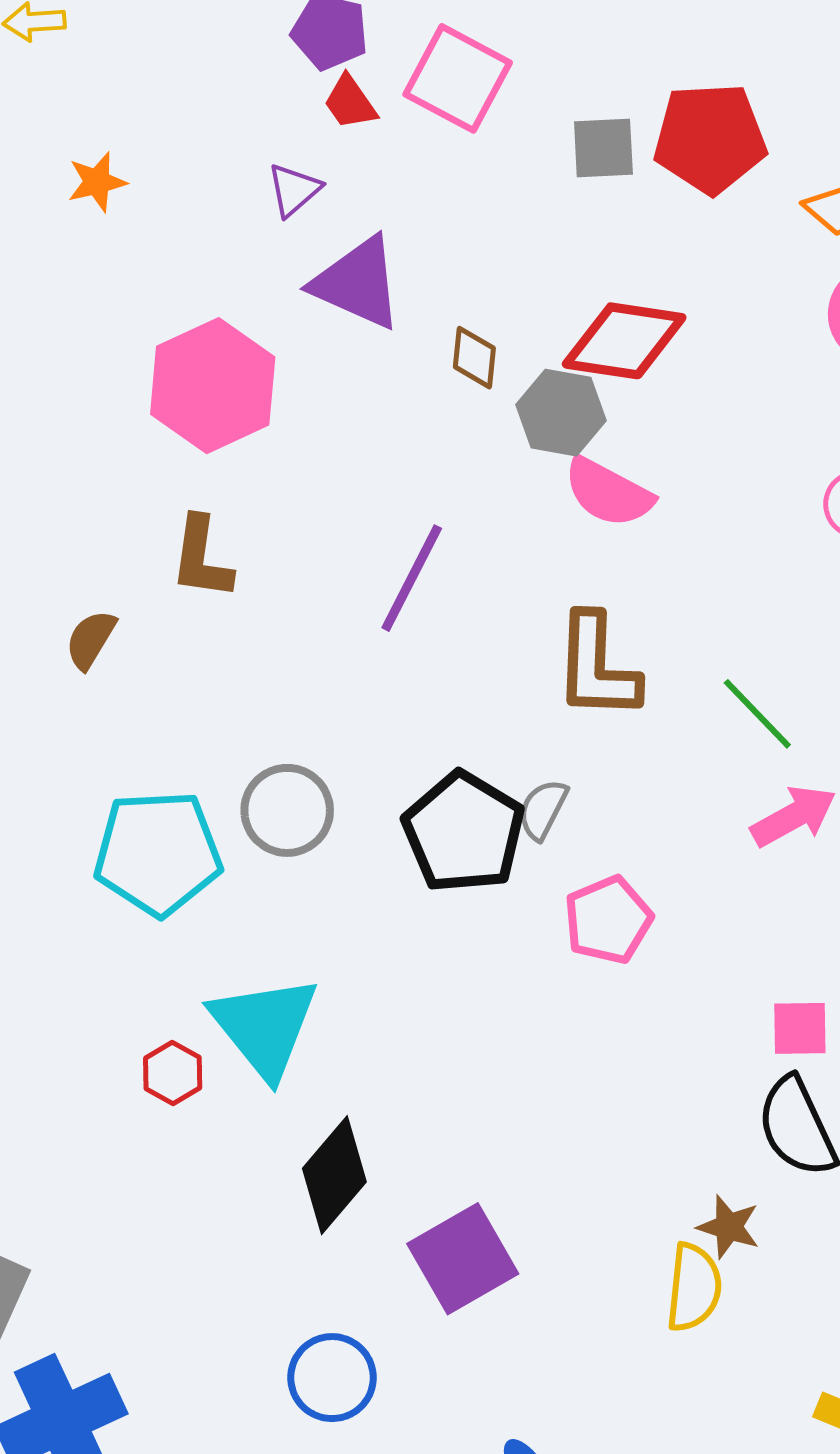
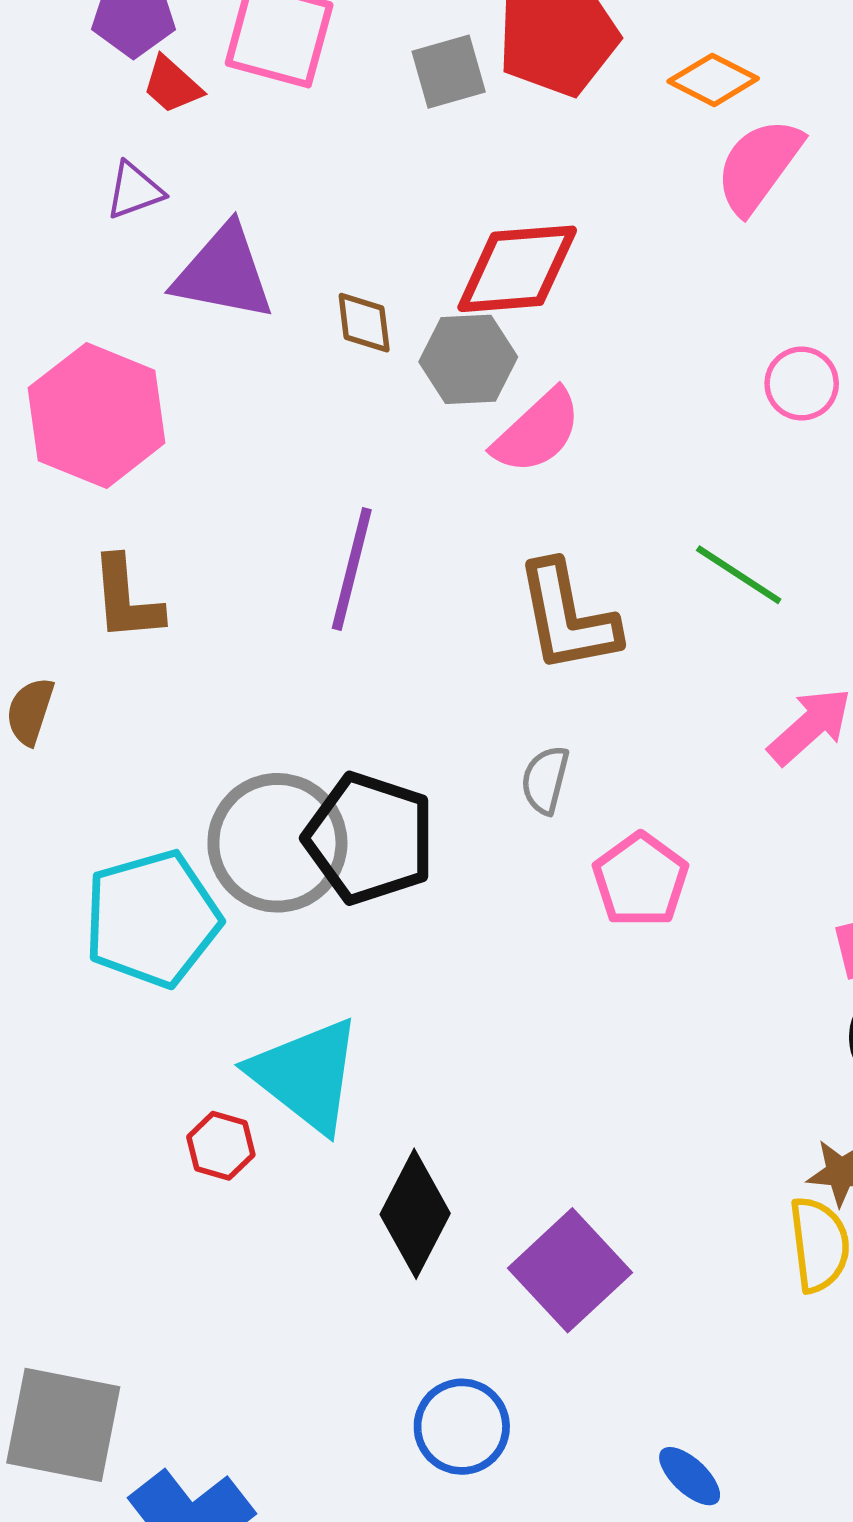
purple triangle: (294, 190) -> (134, 191), turned 34
pink semicircle: (608, 492) -> (537, 432), turned -58
green line: (757, 714) -> (739, 575), moved
gray circle: (287, 810) -> (277, 843), size x1.4
black pentagon: (464, 832) -> (370, 838), moved

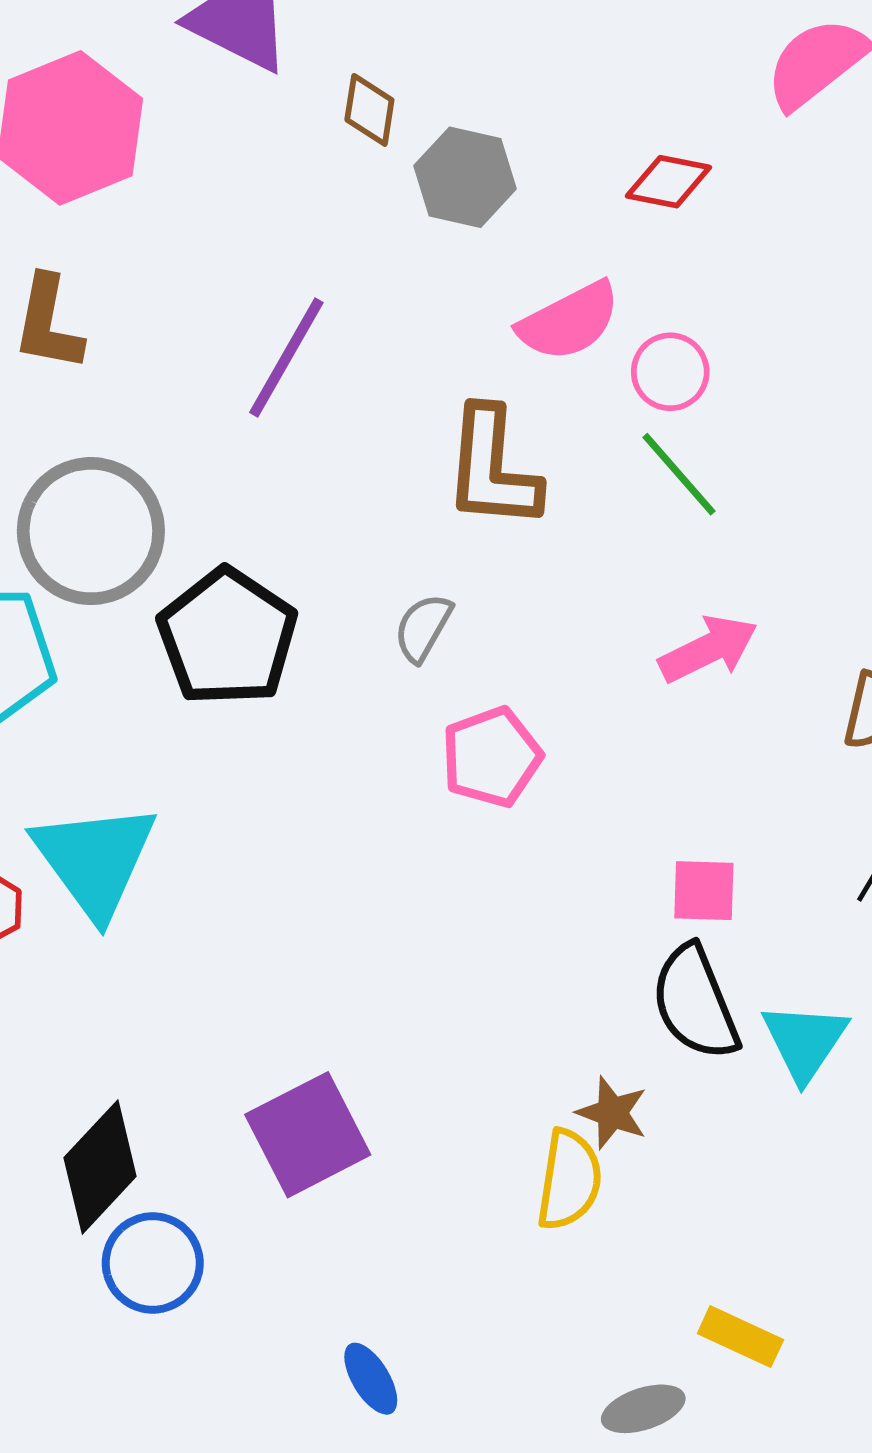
red diamond: (517, 269) -> (668, 182), moved, size x0.6
pink circle: (802, 384) -> (670, 372), moved
pink semicircle: (537, 432) -> (569, 321), moved
gray circle: (277, 843) -> (91, 531), moved
black diamond: (415, 1214) -> (100, 1167), moved

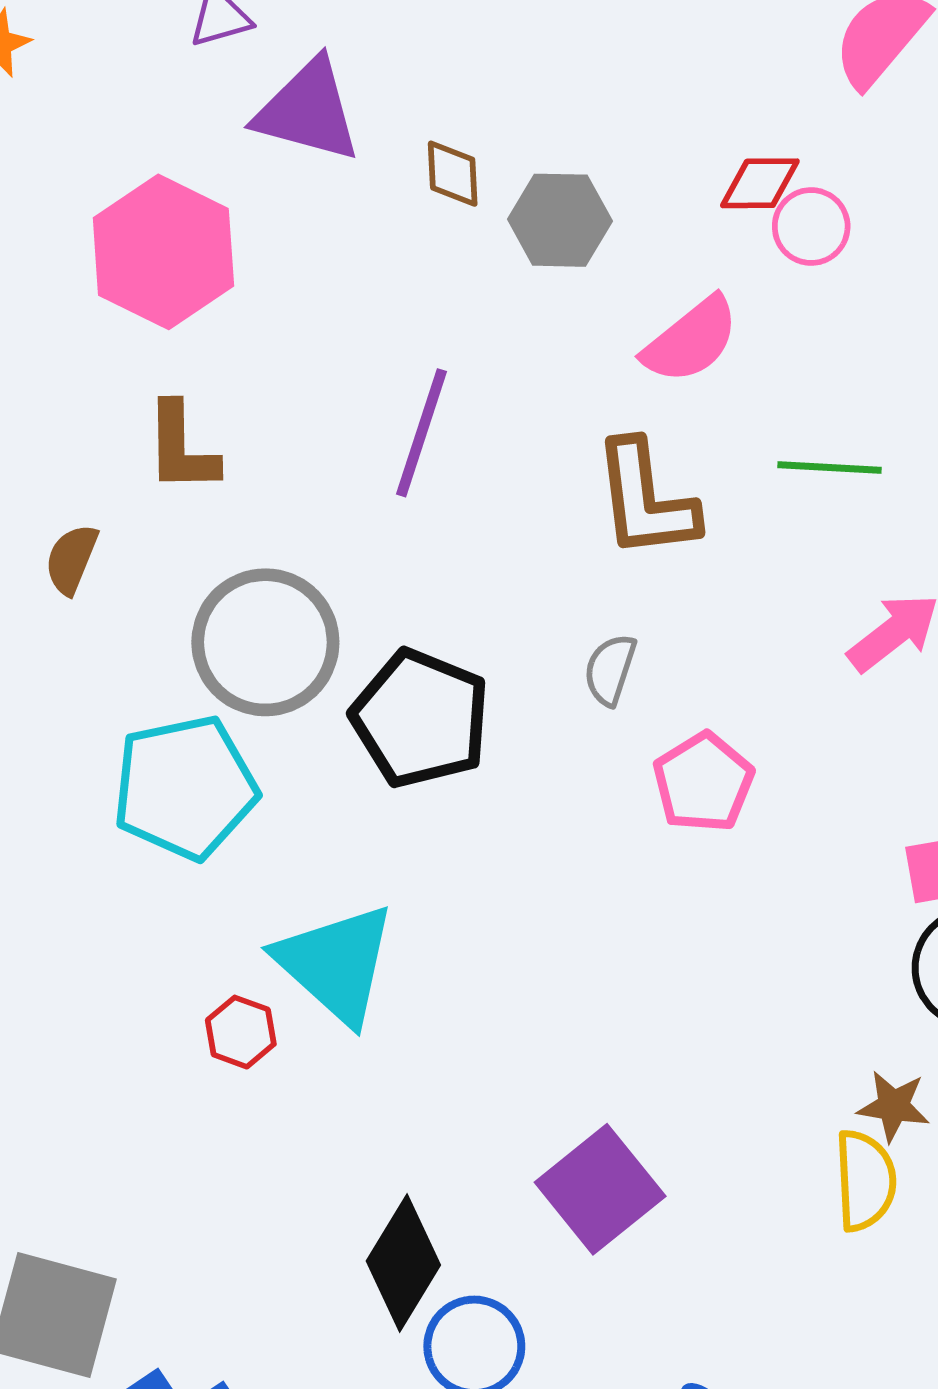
pink circle: (670, 372) -> (811, 227), moved
green line: (679, 474) -> (830, 467), turned -34

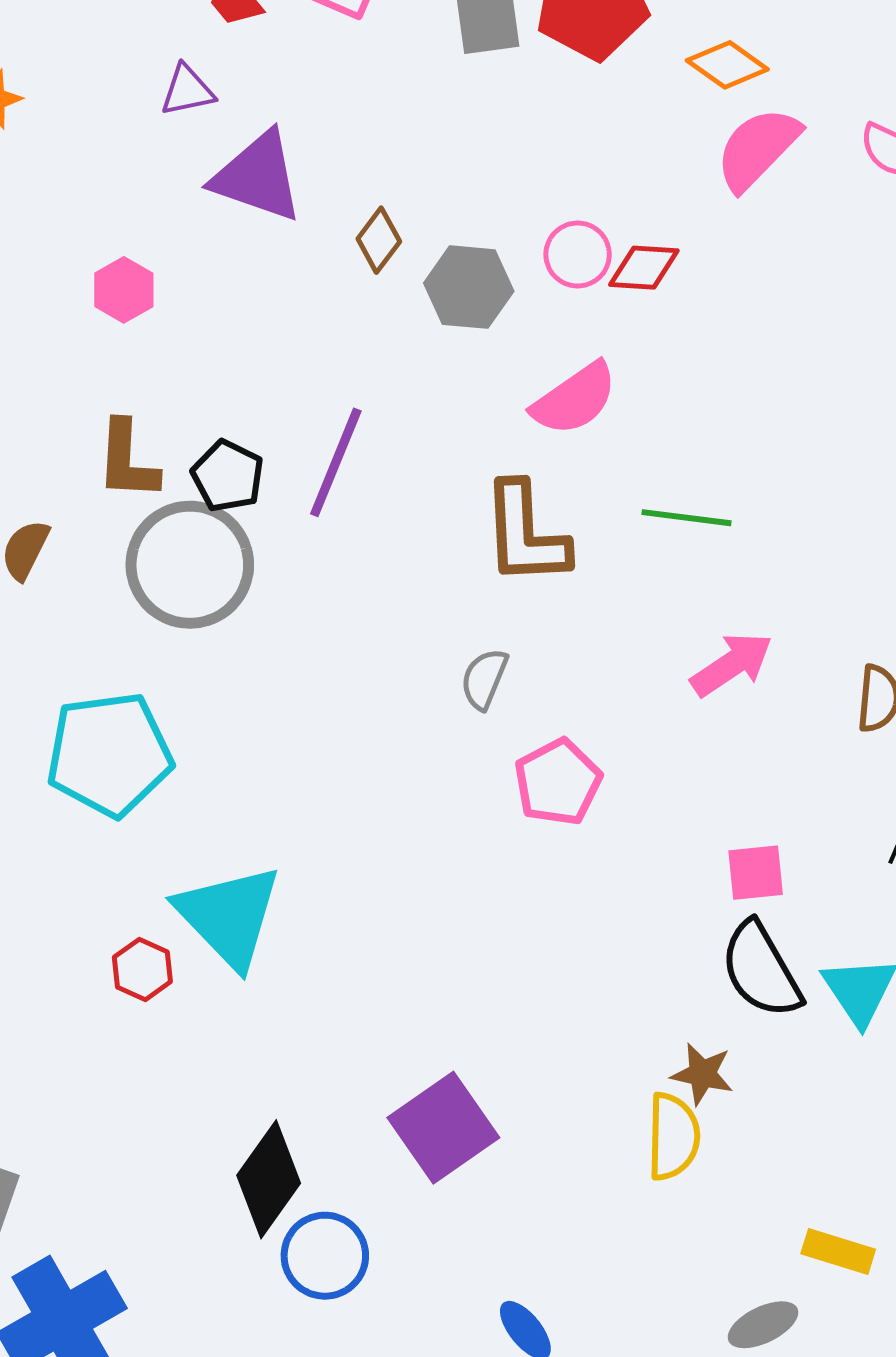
brown diamond: (453, 174) -> (379, 240), turned 36
pink circle: (811, 227) -> (578, 254), moved
pink hexagon: (163, 252) -> (124, 290), size x0.5
gray circle: (265, 642) -> (190, 565), moved
black pentagon: (420, 718) -> (228, 476), moved, size x0.6

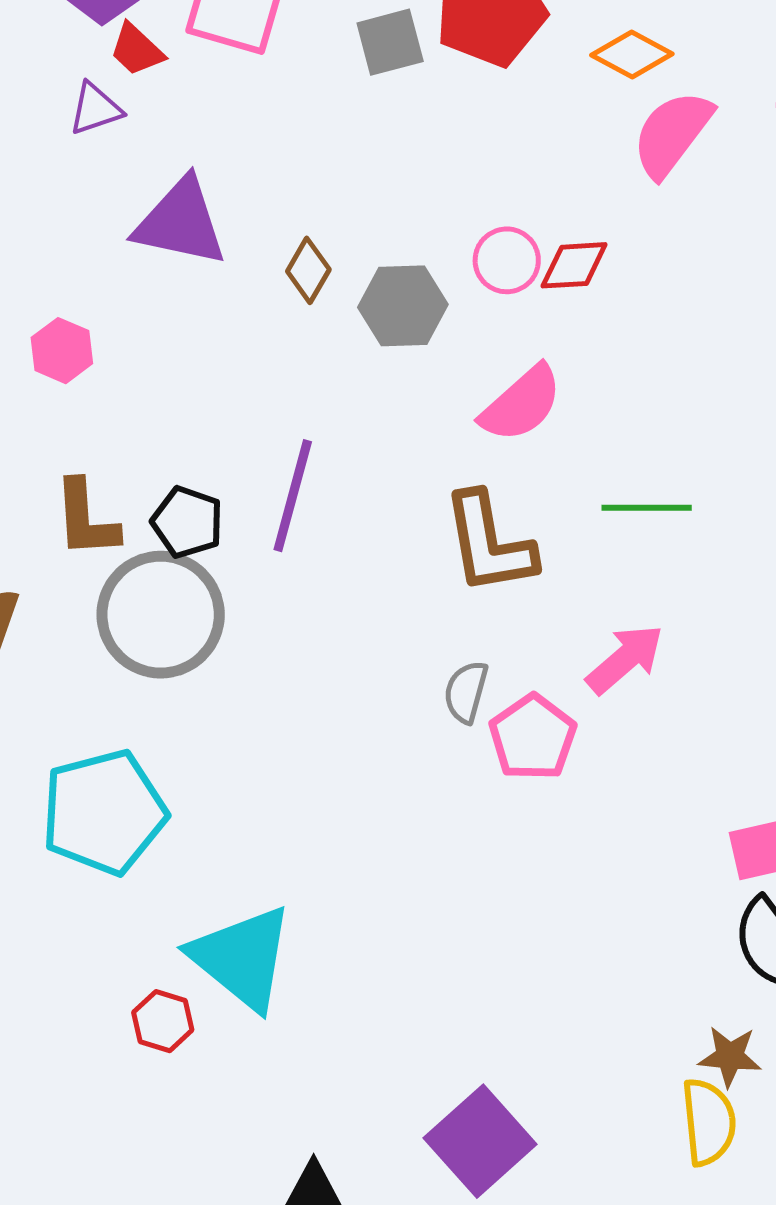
purple triangle: (187, 90) -> (95, 109), moved
pink arrow: (732, 664) -> (625, 659), moved
pink pentagon: (558, 782) -> (533, 737), moved

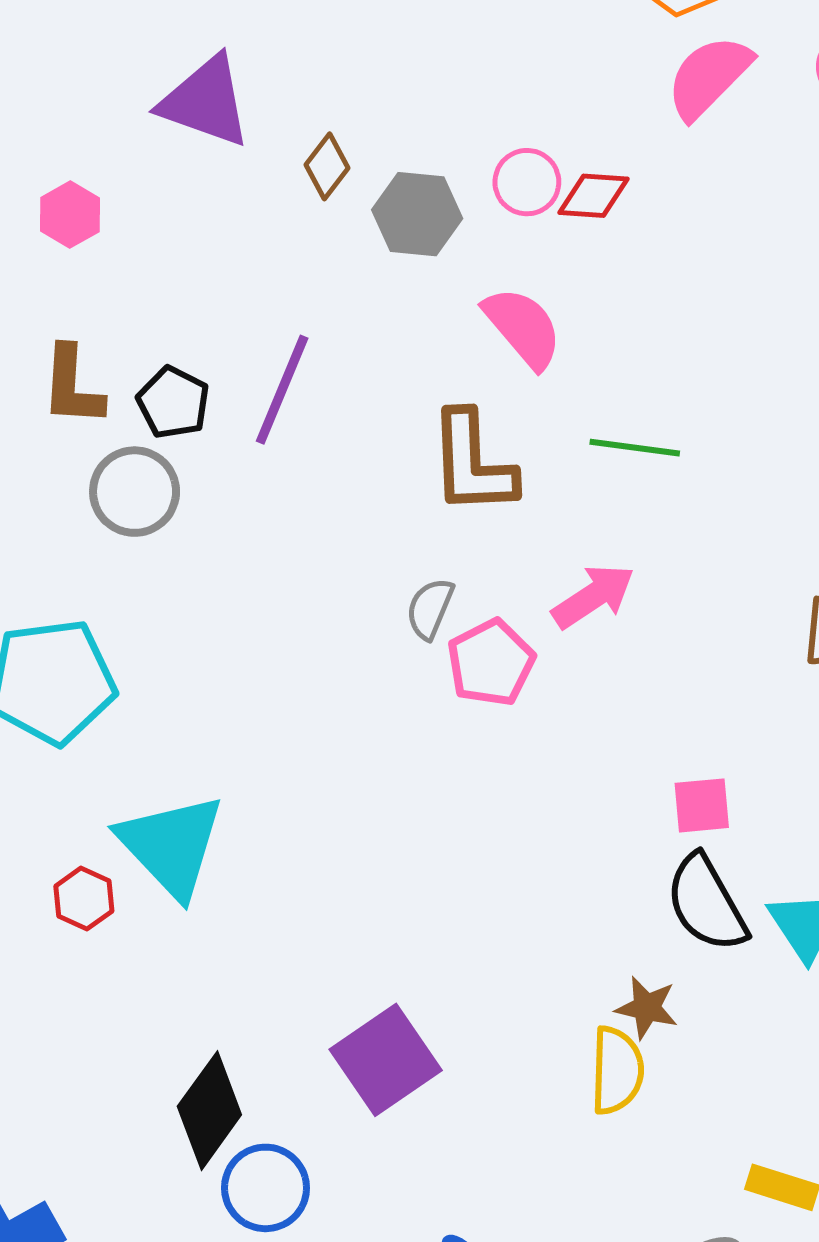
pink semicircle: (521, 404) -> (523, 327), turned -96
gray circle: (161, 615) -> (135, 492), size x0.7

